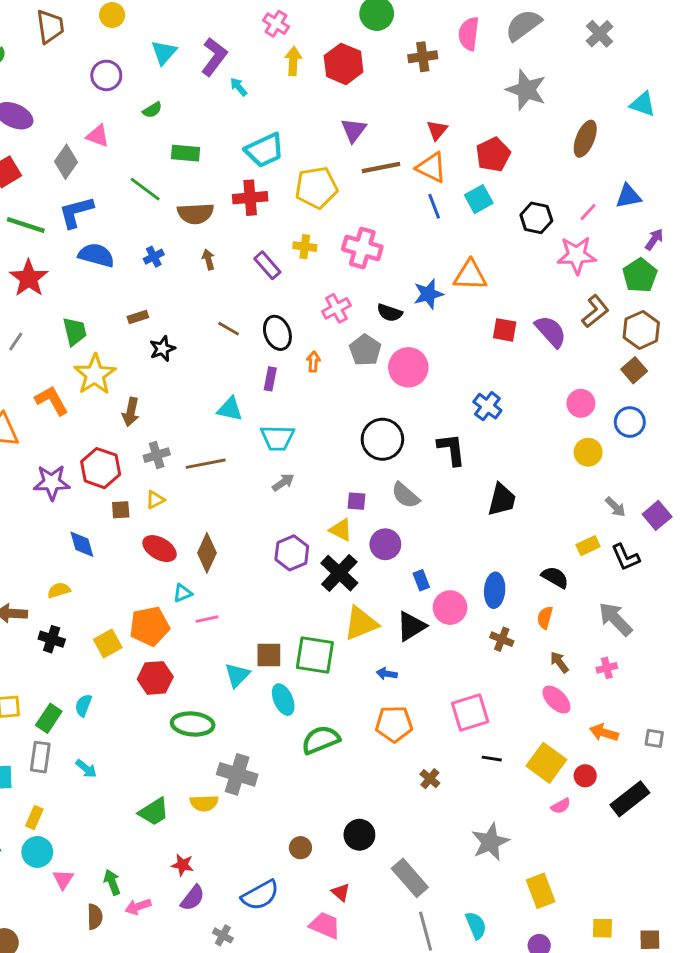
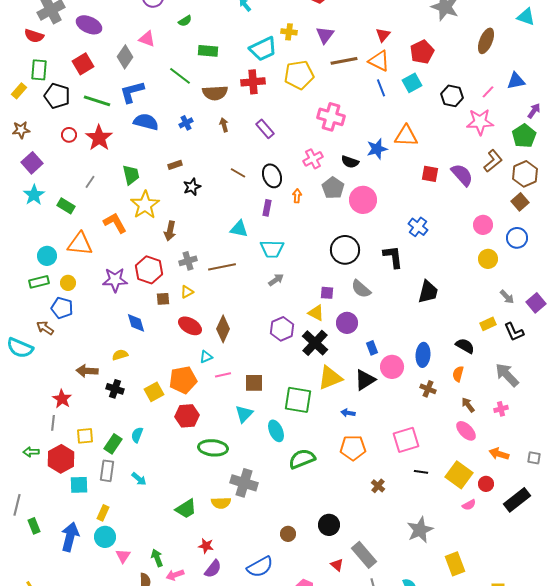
yellow cross: (305, 247) -> (289, 32), moved
brown square: (269, 655) -> (254, 383), moved
red triangle: (341, 892) -> (337, 565), moved

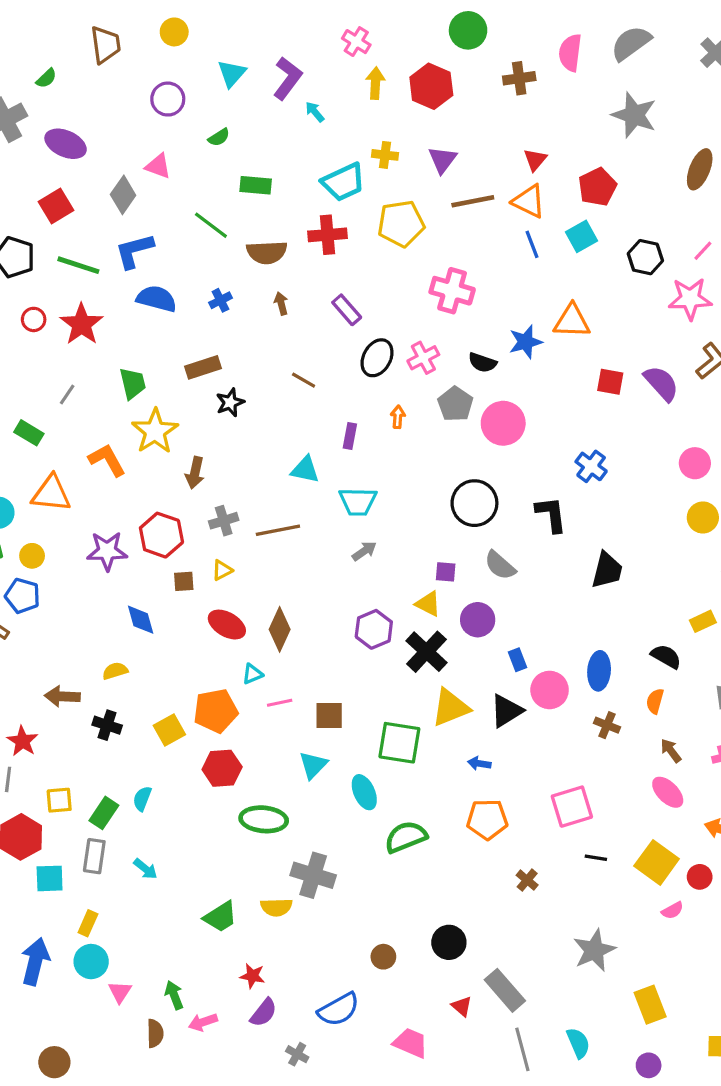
brown rectangle: (175, 165) -> (203, 367), size x1.5
black ellipse: (272, 176) -> (377, 358), moved, turned 50

